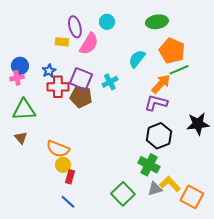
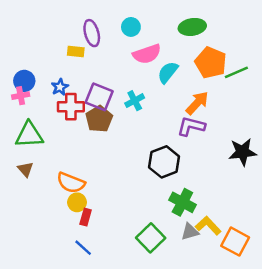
pink semicircle: (89, 44) -> (147, 54), moved, turned 40
green line: (179, 70) -> (236, 72), moved
brown pentagon: (81, 97) -> (99, 119), turned 30
black hexagon: (159, 136) -> (164, 162), moved

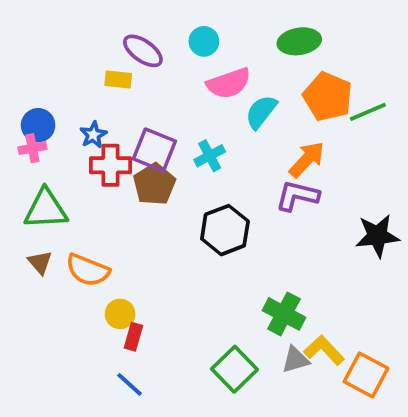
purple ellipse: (92, 33) -> (143, 51), turned -40
black hexagon: (164, 162) -> (225, 230), moved
orange semicircle: (71, 183) -> (88, 270), moved

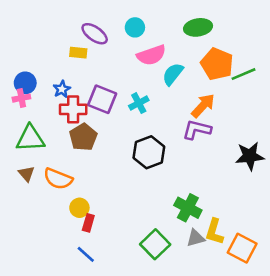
brown pentagon: (154, 184) -> (83, 137), moved
yellow L-shape: (324, 350) -> (214, 232), turned -120

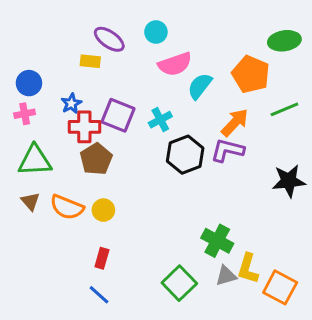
green ellipse: (198, 27) -> (284, 41), moved
green line: (243, 74) -> (284, 109), moved
blue circle: (25, 83) -> (29, 83), moved
black hexagon: (149, 152) -> (185, 155), moved
yellow circle: (79, 208) -> (103, 210), moved

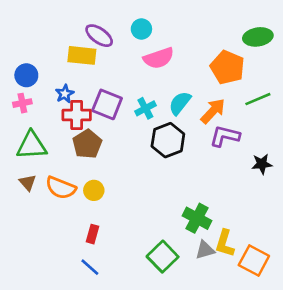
yellow rectangle: (90, 61) -> (82, 55), size x1.5
cyan semicircle: (200, 86) -> (180, 103), moved
purple L-shape: (227, 150) -> (225, 136), moved
black star: (289, 181) -> (262, 164), size x0.7

